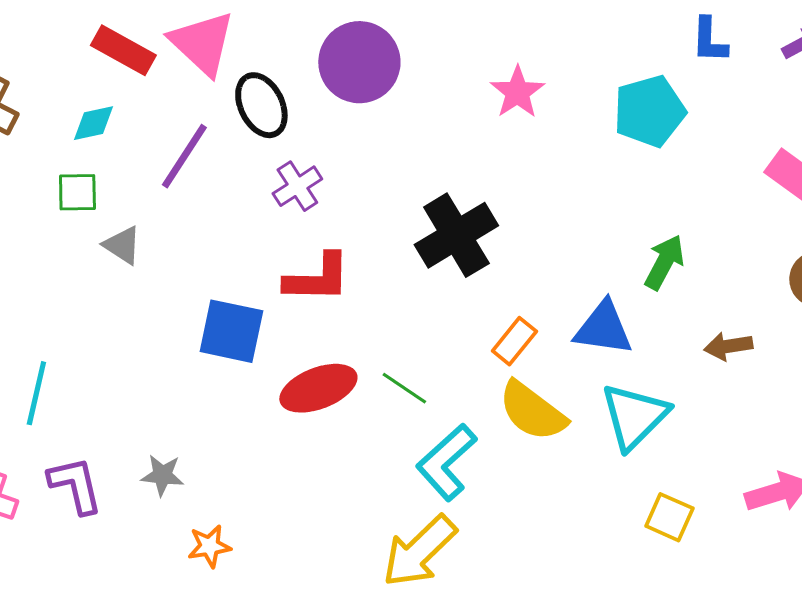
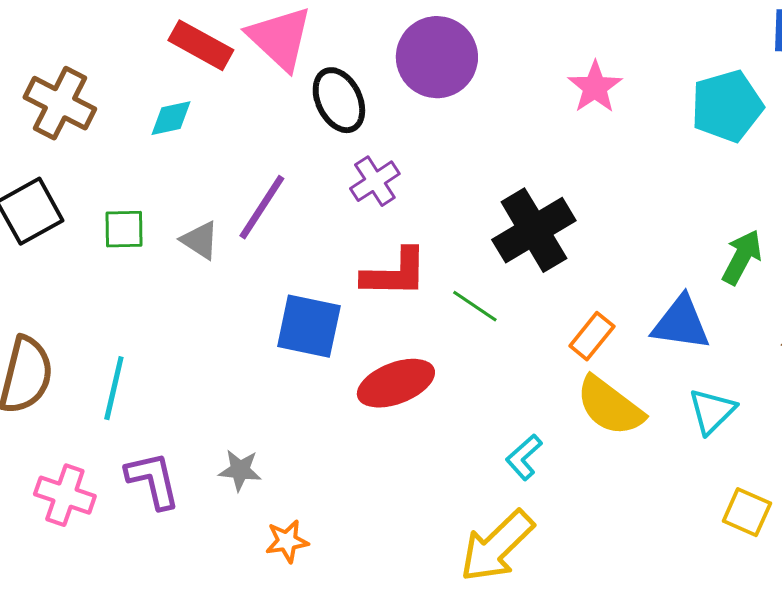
purple line: (184, 156) -> (262, 207), moved
green square: (77, 192) -> (124, 229), moved
green line: (404, 388) -> (475, 306), moved
cyan triangle: (634, 416) -> (712, 411), size x0.7
cyan L-shape: (446, 462) -> (524, 457), size x0.6

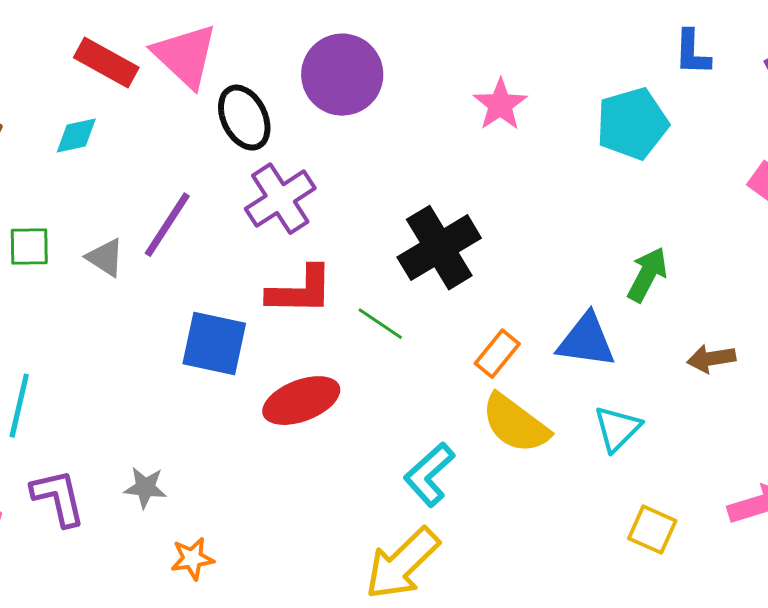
purple cross: (375, 181) -> (280, 199), size x1.4
cyan L-shape: (524, 457) -> (429, 475), size x1.4

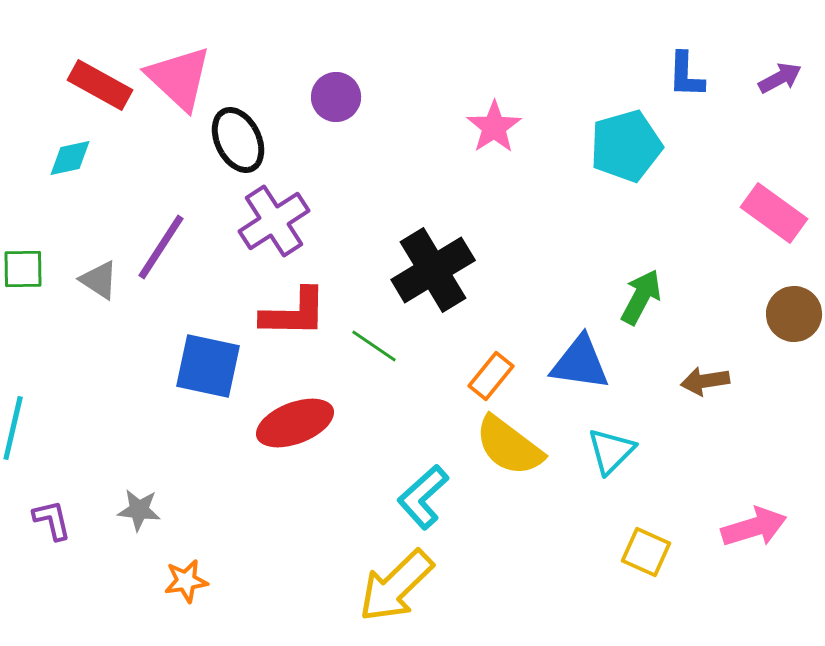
purple circle: (342, 75) -> (336, 97), size x0.6
purple L-shape: (58, 498) -> (52, 520), size x0.7

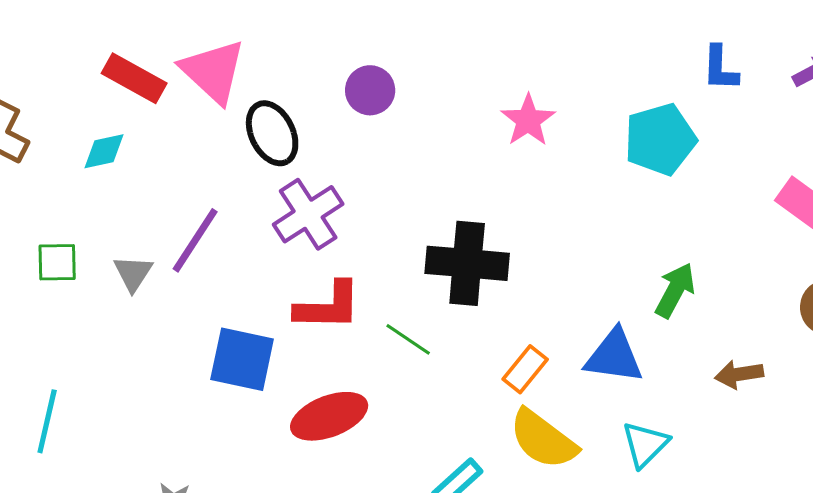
black cross: (433, 270) -> (467, 263), turned 36
gray triangle: (99, 280) -> (133, 273), turned 30

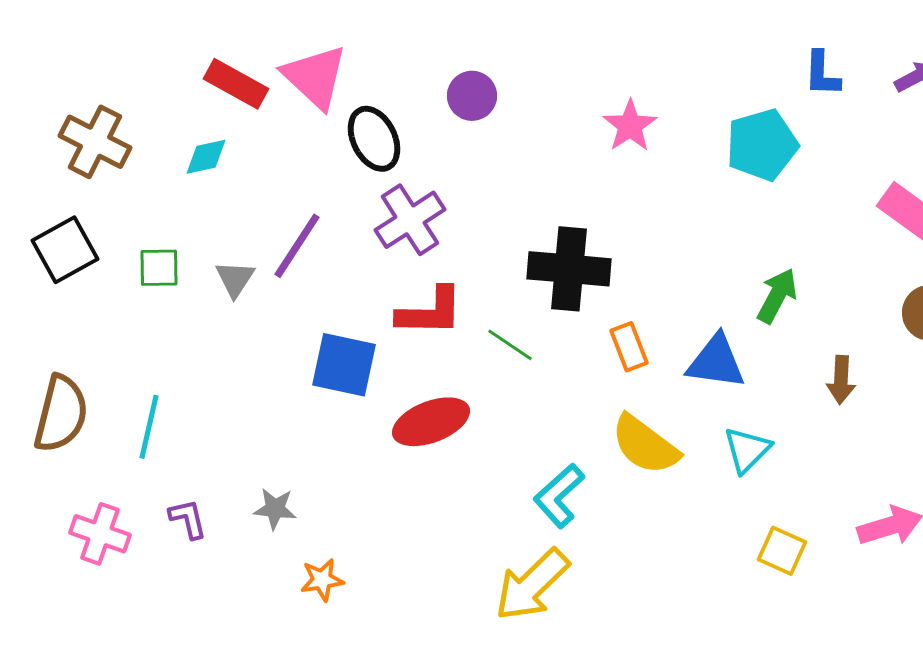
orange rectangle: (525, 369) -> (629, 347), moved, turned -60
brown arrow: (739, 374) -> (841, 380), turned -78

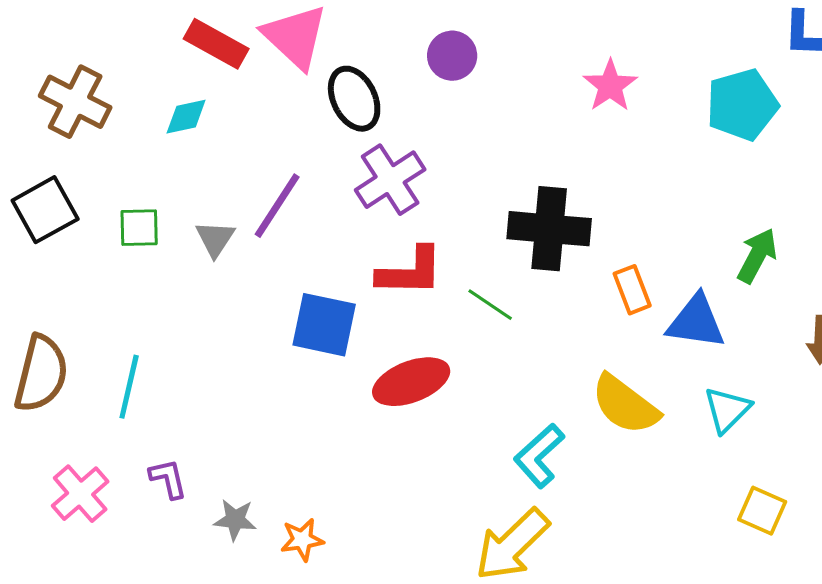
orange rectangle: (629, 347) -> (632, 290), moved
gray star: (275, 509) -> (235, 520), moved
pink cross: (100, 534) -> (80, 494), turned 30

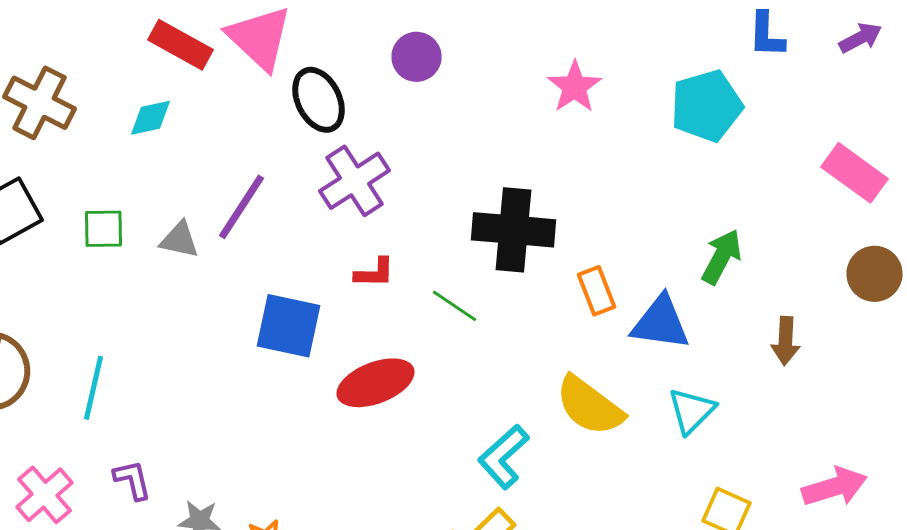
gray triangle: (215, 239) -> (180, 240), turned -51
red L-shape: (410, 272) -> (374, 273), size x0.6

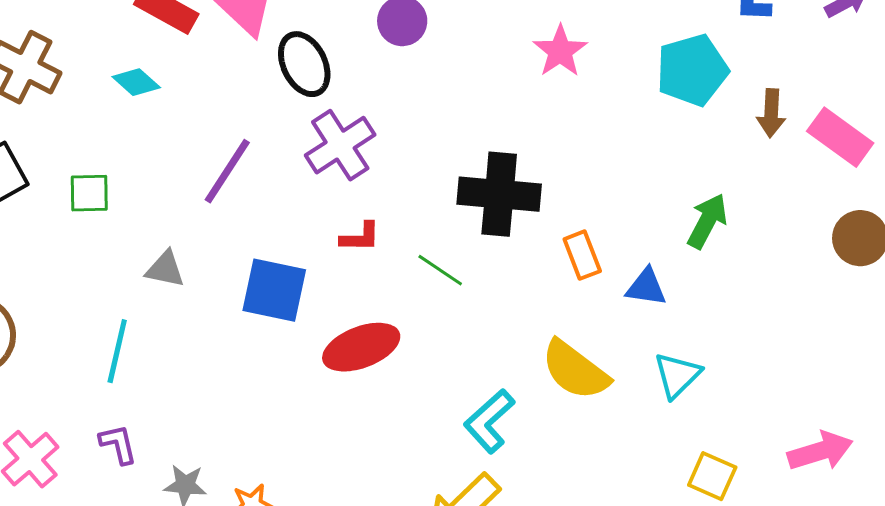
cyan diamond: (150, 118) -> (136, 82), turned 54
gray triangle: (180, 240) -> (165, 269), moved
blue triangle: (660, 323) -> (646, 287), size x0.7
brown arrow: (786, 341) -> (771, 113), moved
cyan line: (94, 388) -> (117, 351), moved

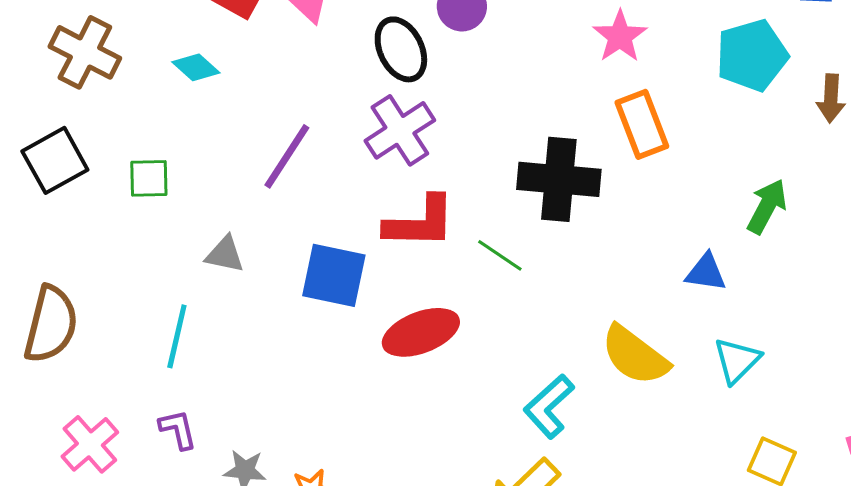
black ellipse: (304, 64) -> (401, 49), moved
red L-shape: (360, 237) -> (420, 222), size x1.8
orange rectangle: (582, 255) -> (642, 124), moved, size x1.4

